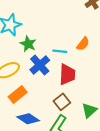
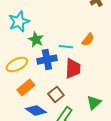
blue cross: (40, 65) -> (47, 60), turned 30
brown square: (62, 102) -> (56, 95), moved

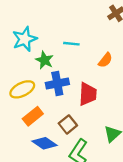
cyan line: (66, 47) -> (71, 44), moved

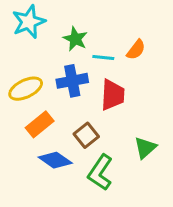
cyan line: (71, 44) -> (103, 58), moved
green star: (44, 60) -> (75, 39), moved

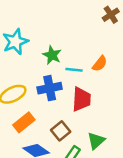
green triangle: (145, 148) -> (96, 141), moved

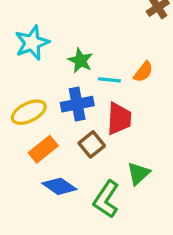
brown square: (61, 131) -> (92, 144), moved

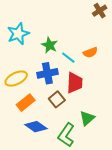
orange semicircle: (143, 72) -> (90, 52), turned 32
cyan line: (109, 80) -> (68, 58), turned 32

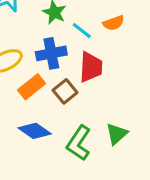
orange rectangle: (26, 103) -> (32, 87), moved
green triangle: (87, 118) -> (117, 134), moved

